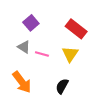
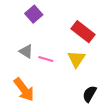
purple square: (31, 23) -> (34, 14), moved
black semicircle: (62, 86) -> (90, 94), moved

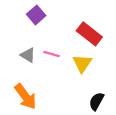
pink line: (46, 59) -> (51, 54), moved

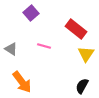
gray triangle: (28, 55) -> (11, 49), moved
yellow triangle: (82, 63) -> (86, 54), moved

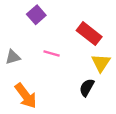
gray triangle: (11, 49) -> (13, 57), turned -48
black semicircle: (82, 86) -> (87, 88), moved

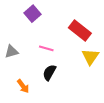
black semicircle: (87, 88) -> (49, 73), moved
orange arrow: (26, 96) -> (23, 86), size x0.6

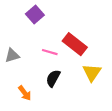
red rectangle: (80, 30) -> (75, 44), moved
yellow triangle: (90, 57) -> (92, 73), moved

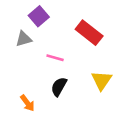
red rectangle: (75, 44) -> (89, 33), moved
gray triangle: (12, 56) -> (24, 39), moved

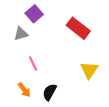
pink line: (55, 58) -> (33, 63), moved, turned 48
black semicircle: (59, 87) -> (50, 92), moved

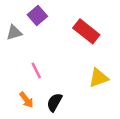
gray triangle: (21, 34) -> (14, 33), moved
yellow triangle: (89, 70) -> (99, 78), turned 36

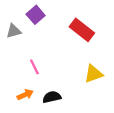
orange arrow: (26, 100) -> (25, 95), turned -77
black semicircle: (54, 102) -> (52, 97), turned 48

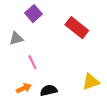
gray triangle: (14, 31) -> (16, 38), moved
yellow triangle: (93, 74) -> (91, 82), moved

